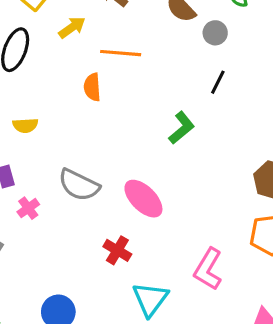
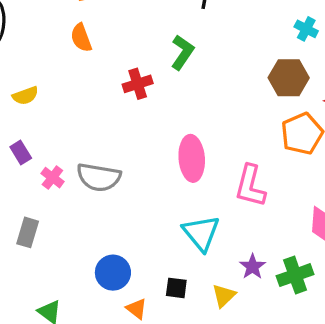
gray semicircle: (79, 185) -> (99, 177), moved
pink ellipse: (143, 199) -> (192, 158), moved, turned 57
red cross: (117, 250) -> (138, 84), moved, turned -32

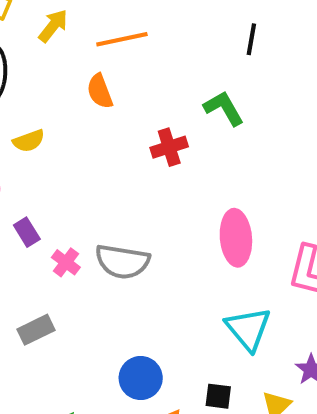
green L-shape: (182, 52) -> (224, 108), turned -64
yellow semicircle: (25, 96) -> (29, 141), moved
gray rectangle: (28, 232) -> (36, 330), turned 48

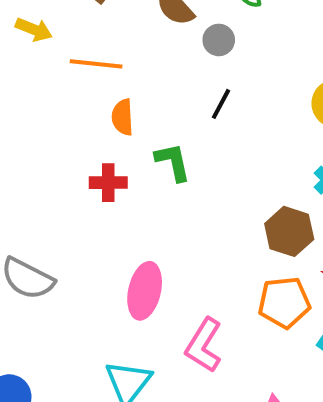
yellow arrow: (53, 26) -> (34, 29), turned 56
orange semicircle: (100, 91) -> (123, 117), moved

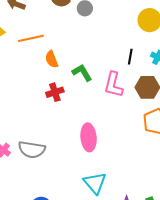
black line: (221, 104) -> (130, 57), moved
pink L-shape: (204, 345) -> (113, 85), moved

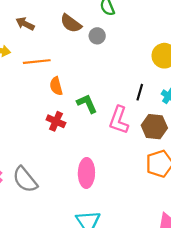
red cross: (55, 92) -> (56, 121), turned 36
gray semicircle: (32, 150) -> (25, 180), turned 36

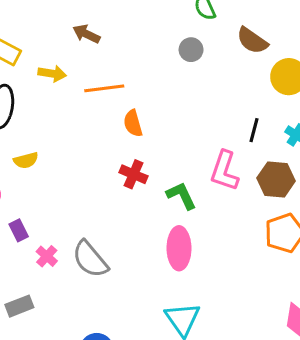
brown semicircle: (71, 23) -> (252, 41), moved
green L-shape: (87, 104) -> (181, 196), moved

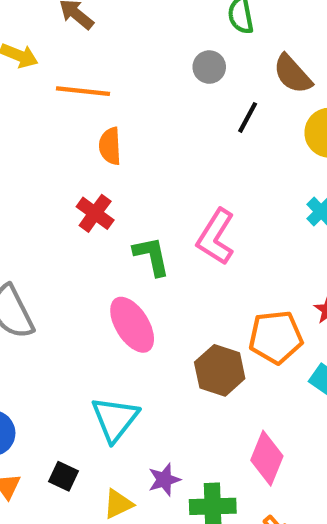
black line: (254, 130) -> (248, 117), moved
brown hexagon: (276, 180) -> (220, 370), moved
pink ellipse: (179, 248) -> (132, 325), turned -45

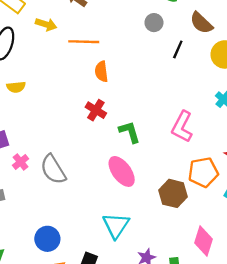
pink L-shape: (216, 237) -> (182, 127), moved

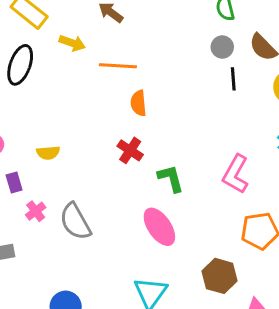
gray circle: (154, 23) -> (222, 47), moved
black line: (178, 49) -> (233, 79), turned -30
yellow semicircle: (16, 87) -> (48, 153), moved
brown hexagon: (173, 193) -> (220, 276), moved

